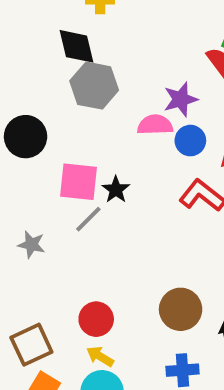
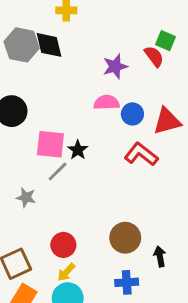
gray hexagon: (94, 86) -> (22, 45), moved
purple star: (181, 99) -> (115, 66), moved
gray star: (31, 245) -> (26, 197), moved
yellow arrow: (100, 356) -> (66, 272), turned -78

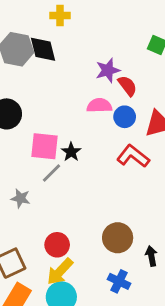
red semicircle: (154, 56) -> (127, 86), moved
yellow arrow: (66, 272) -> (60, 272), size x1.5
blue cross: (127, 282) -> (119, 281), turned 30

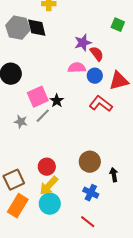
pink square: (44, 146) -> (38, 97), turned -30
gray star: (21, 198) -> (21, 122), moved

